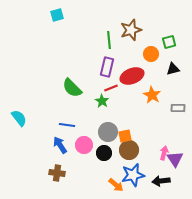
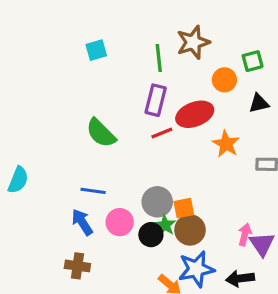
cyan square: (57, 15) -> (96, 50), moved
green star: (102, 101) -> (165, 225), moved
cyan semicircle: (19, 118) -> (18, 180), turned 60

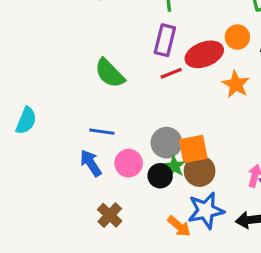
orange circle: (224, 80) -> (237, 37), moved
orange square: (184, 208) -> (193, 149), size x1.4
brown cross: (77, 266) -> (110, 215), moved, turned 35

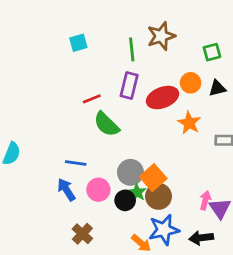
green semicircle: (110, 73) -> (106, 124), moved
red line: (171, 73) -> (92, 99), moved
orange square: (193, 149) -> (153, 178), turned -30

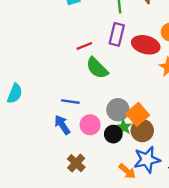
red ellipse: (163, 98) -> (146, 45), turned 36

